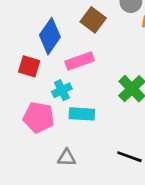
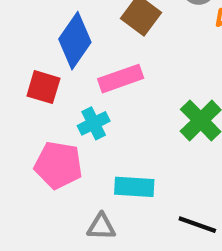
cyan rectangle: (82, 114) -> (134, 187), moved

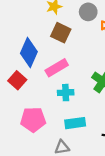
red square: (43, 87) -> (17, 80), turned 36
cyan cross: (94, 123) -> (66, 93), moved, turned 35

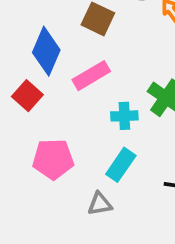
cyan cross: (66, 93) -> (124, 116), moved
cyan rectangle: (75, 123) -> (121, 165), turned -48

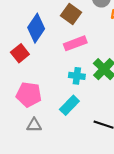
pink rectangle: (91, 76) -> (75, 43), moved
gray triangle: (100, 204) -> (34, 125), moved

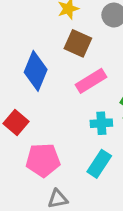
red square: (20, 53) -> (16, 122), moved

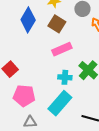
blue diamond: (36, 71) -> (28, 20), moved
cyan rectangle: (99, 164) -> (60, 103), size x1.4

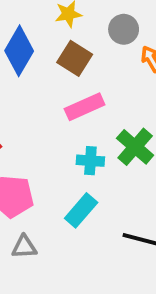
cyan rectangle: (60, 103) -> (81, 210), size x0.7

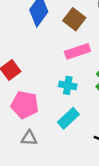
cyan cross: (90, 161) -> (68, 85), moved

